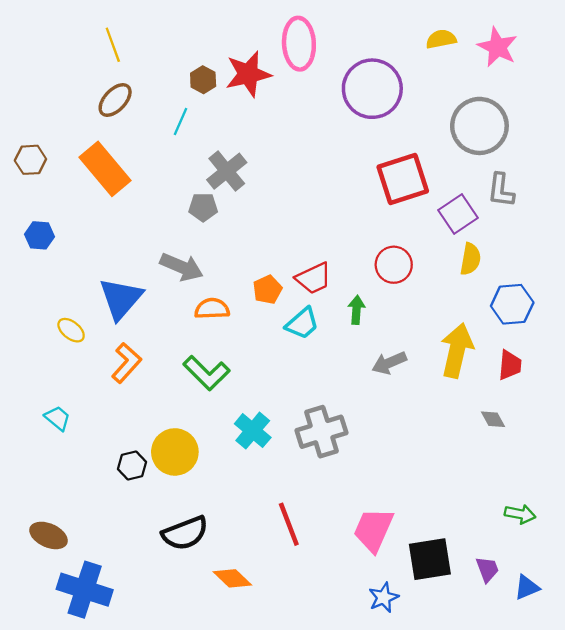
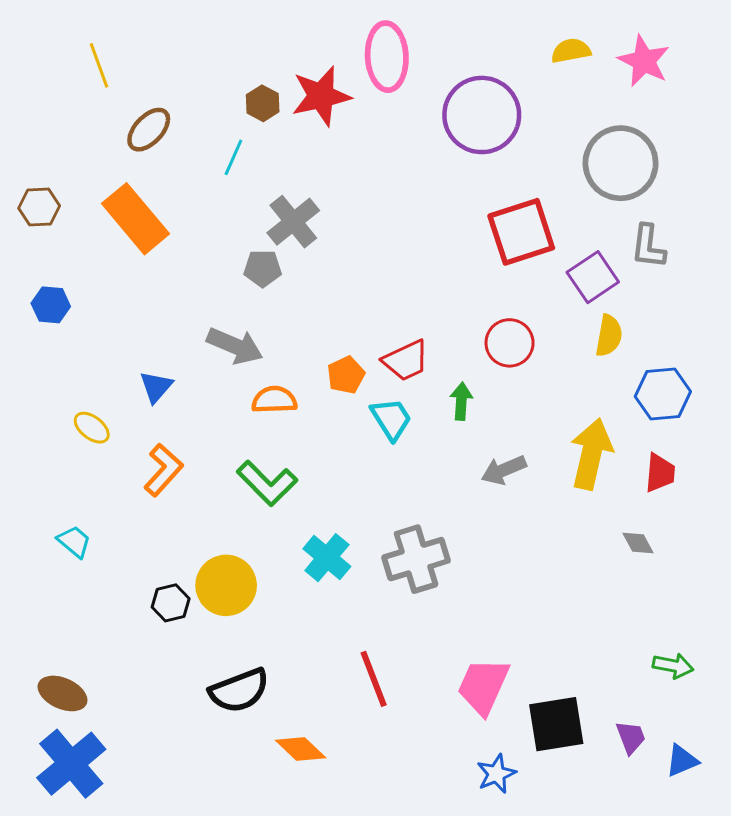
yellow line: (113, 45) -> (99, 65), moved
blue triangle: (121, 299) -> (156, 387), size x0.6
cyan trapezoid: (302, 323) -> (391, 419), turned -81
blue cross: (85, 590) -> (71, 764), moved, turned 32

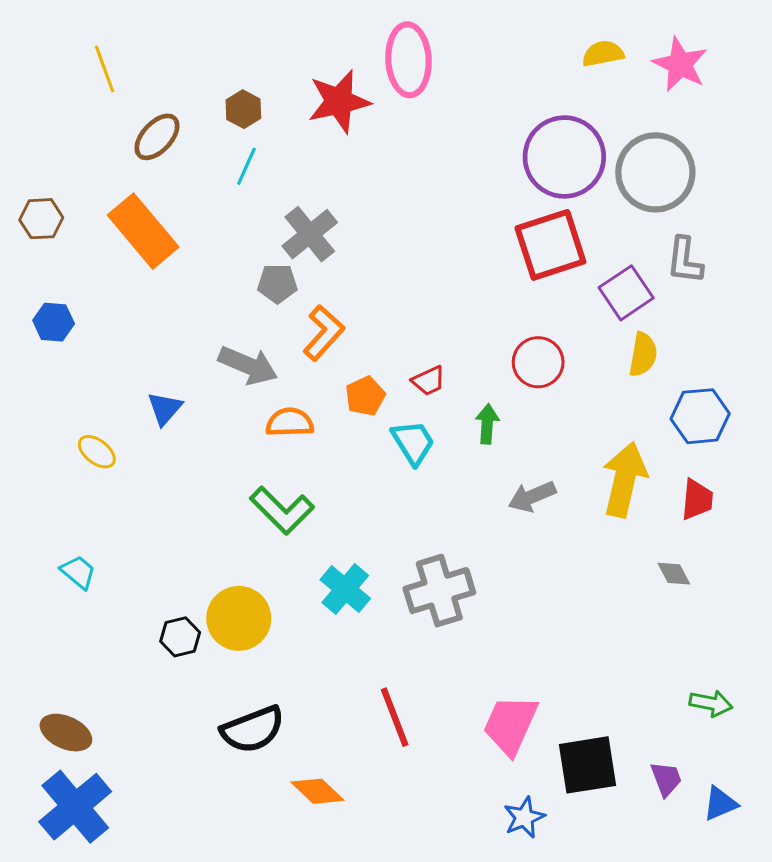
brown hexagon: (263, 103) -> (243, 109), moved
purple circle: (482, 115) -> (564, 157), moved
red trapezoid: (406, 360) -> (429, 381), size x0.7
orange L-shape: (163, 470) -> (324, 333), moved

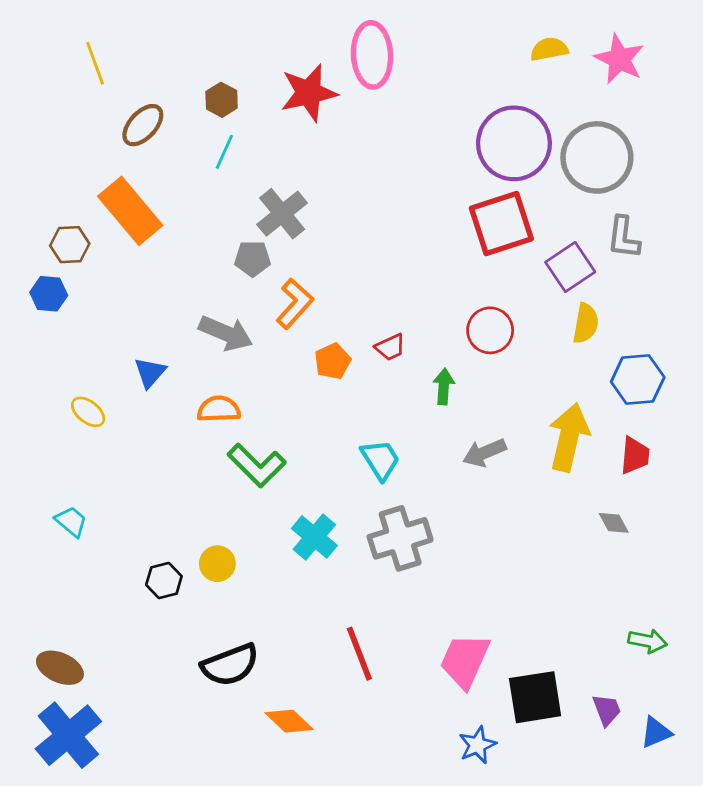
brown hexagon: (41, 219) -> (70, 245), moved
orange semicircle: (290, 422) -> (219, 409), moved
cyan trapezoid: (413, 442) -> (380, 460), moved
yellow circle: (239, 618) -> (217, 564), size x0.6

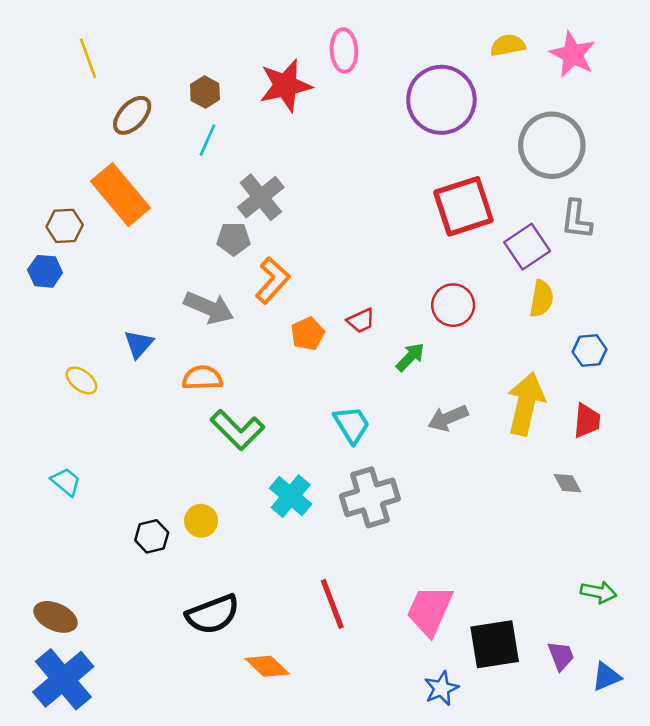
pink ellipse: (372, 55) -> (344, 50), size x0.7
purple circle: (514, 143) -> (441, 100), moved
blue hexagon: (638, 380) -> (590, 351), size x0.7
green arrow: (444, 387) -> (410, 357), turned 40

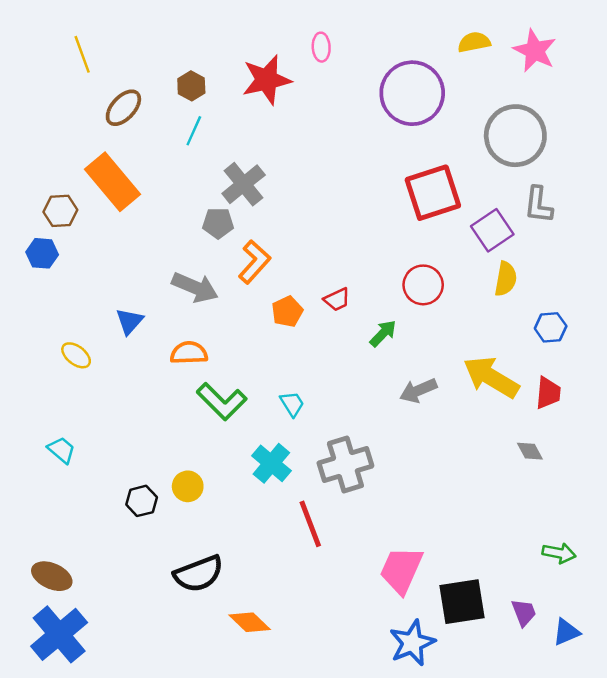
pink ellipse: (344, 50) -> (321, 47), size x0.7
yellow arrow: (526, 404) -> (491, 377), turned -72
cyan trapezoid: (352, 425) -> (292, 404), moved, size x0.7
red line: (332, 604) -> (310, 524), moved
blue star: (441, 688) -> (412, 643), size x1.4

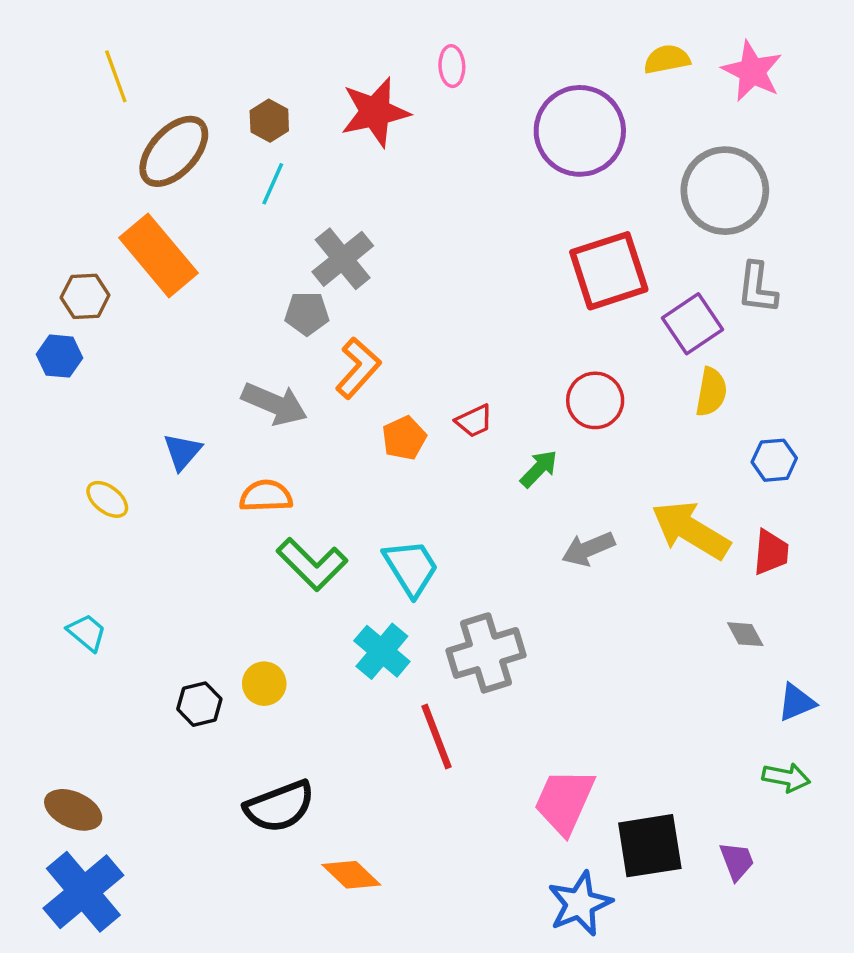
brown ellipse: (123, 108) -> (174, 151), size x1.4
cyan trapezoid: (292, 404) -> (411, 568), size x1.6
blue triangle: (566, 632) -> (796, 702), moved

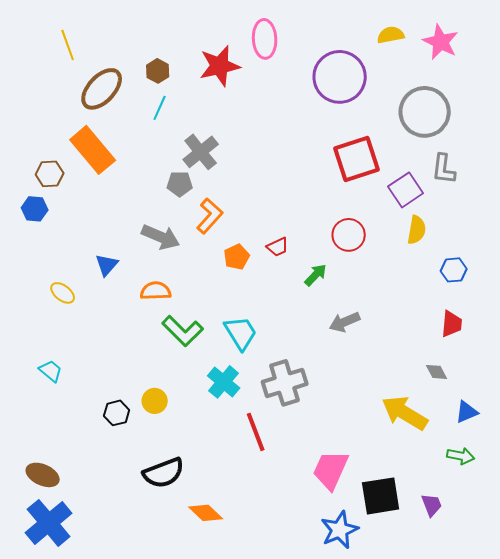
pink ellipse: (452, 66) -> (265, 39), size x1.6
yellow arrow: (691, 530) -> (405, 413), moved

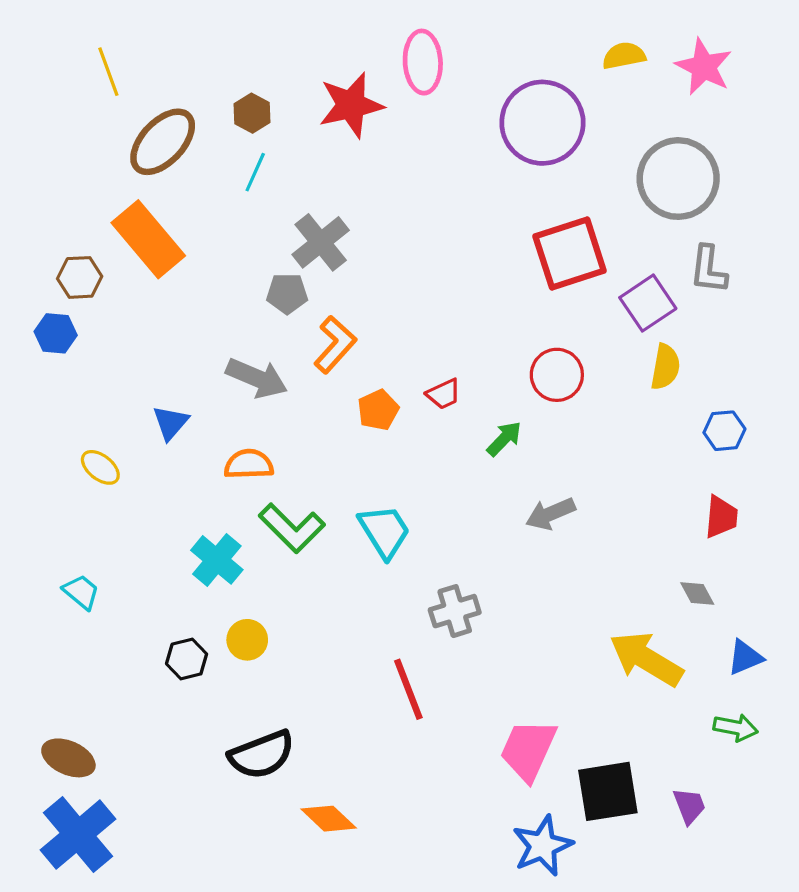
cyan cross: (224, 382) -> (217, 560), moved
gray cross: (285, 383) -> (455, 611), size x0.7

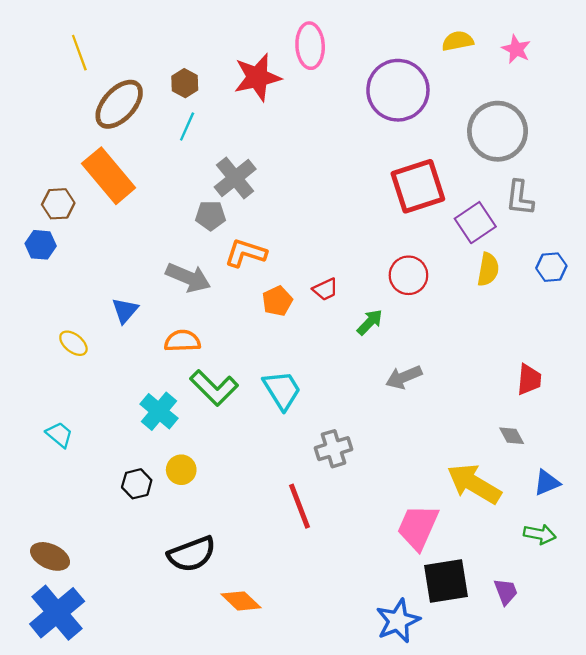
pink star: (704, 67) -> (516, 49), size x0.7
orange L-shape: (335, 345) -> (246, 253), turned -114
blue hexagon: (724, 431) -> (551, 267), moved
pink trapezoid: (528, 750) -> (418, 527), moved

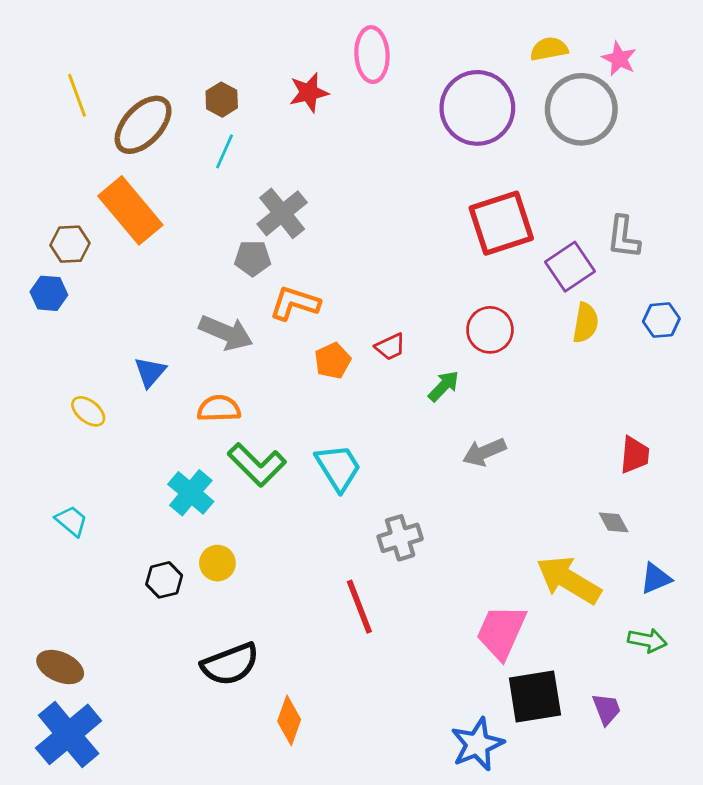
yellow line: (79, 53) -> (77, 95), moved
red star: (257, 77) -> (309, 92), size x0.7
gray circle: (498, 131) -> (581, 109), moved
orange diamond: (241, 601) -> (289, 720), turned 66

